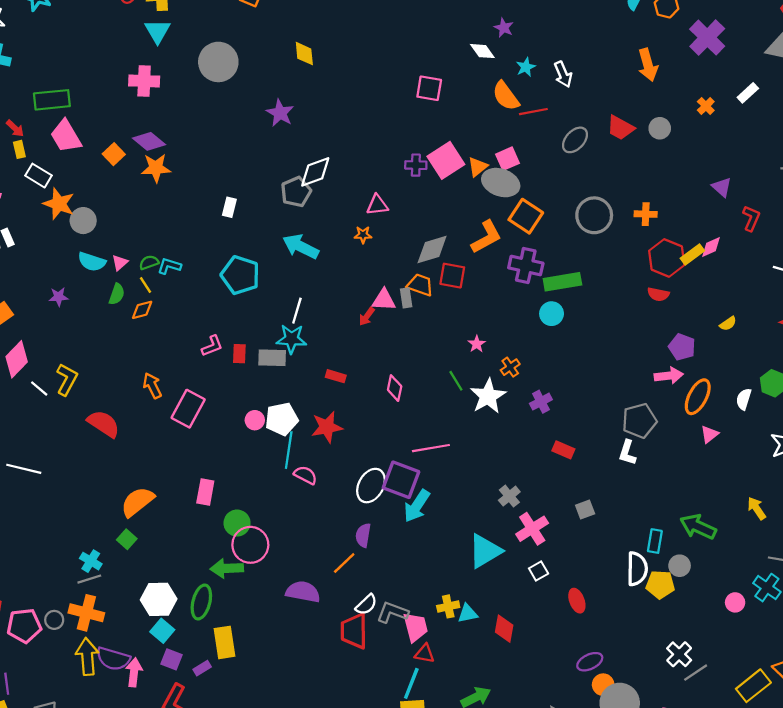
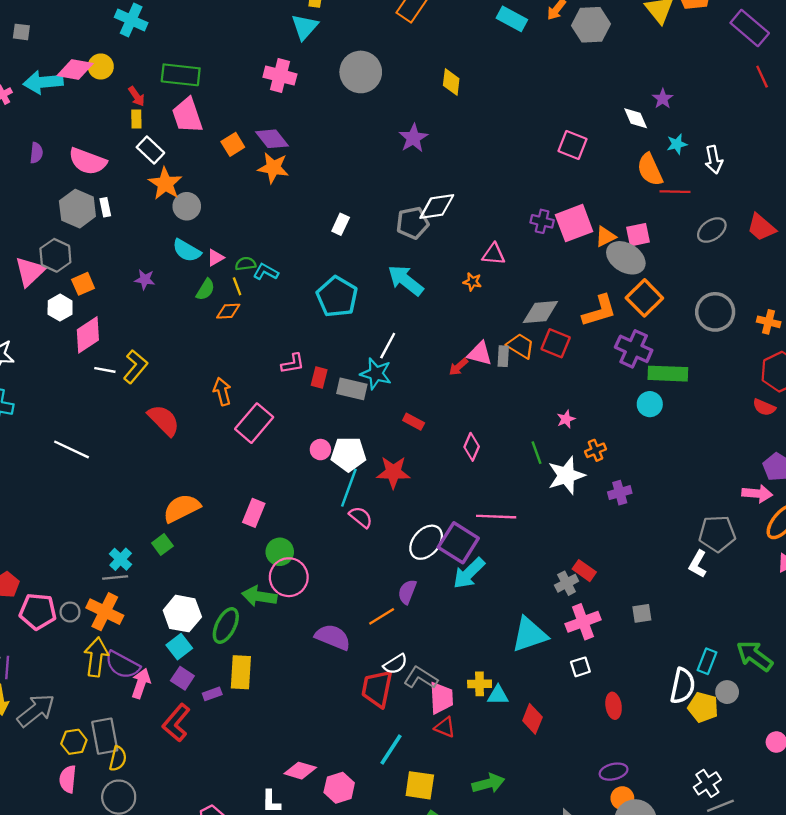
white line: (39, 388) -> (105, 370), turned -42
red rectangle: (563, 450) -> (584, 571), moved
cyan line: (411, 683) -> (391, 749), moved

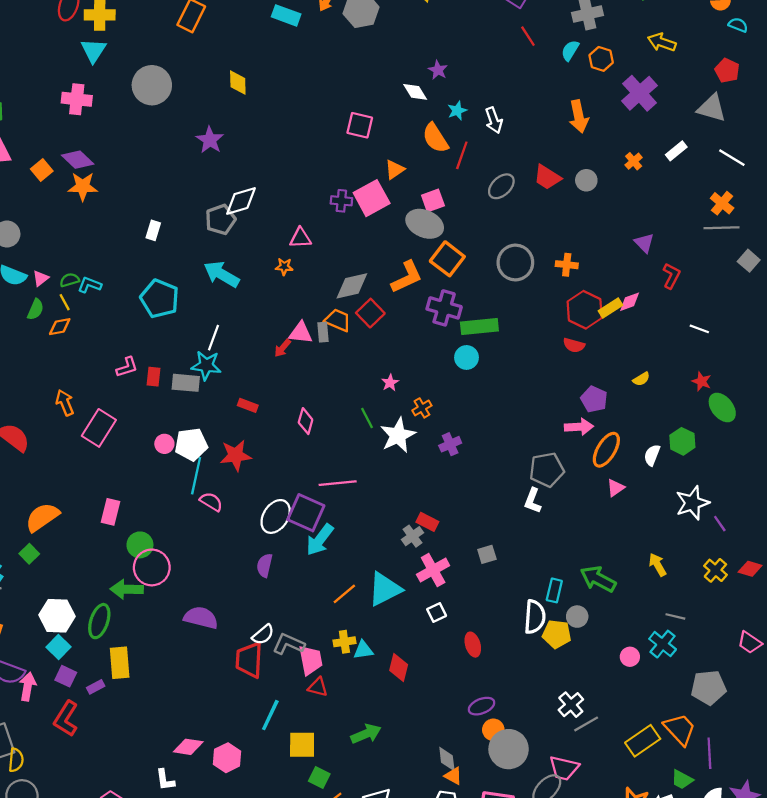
red line: (675, 192) -> (462, 155), turned -64
orange triangle: (605, 237) -> (395, 170), moved
red square: (556, 343) -> (370, 313), turned 32
orange line: (382, 616) -> (344, 594), moved

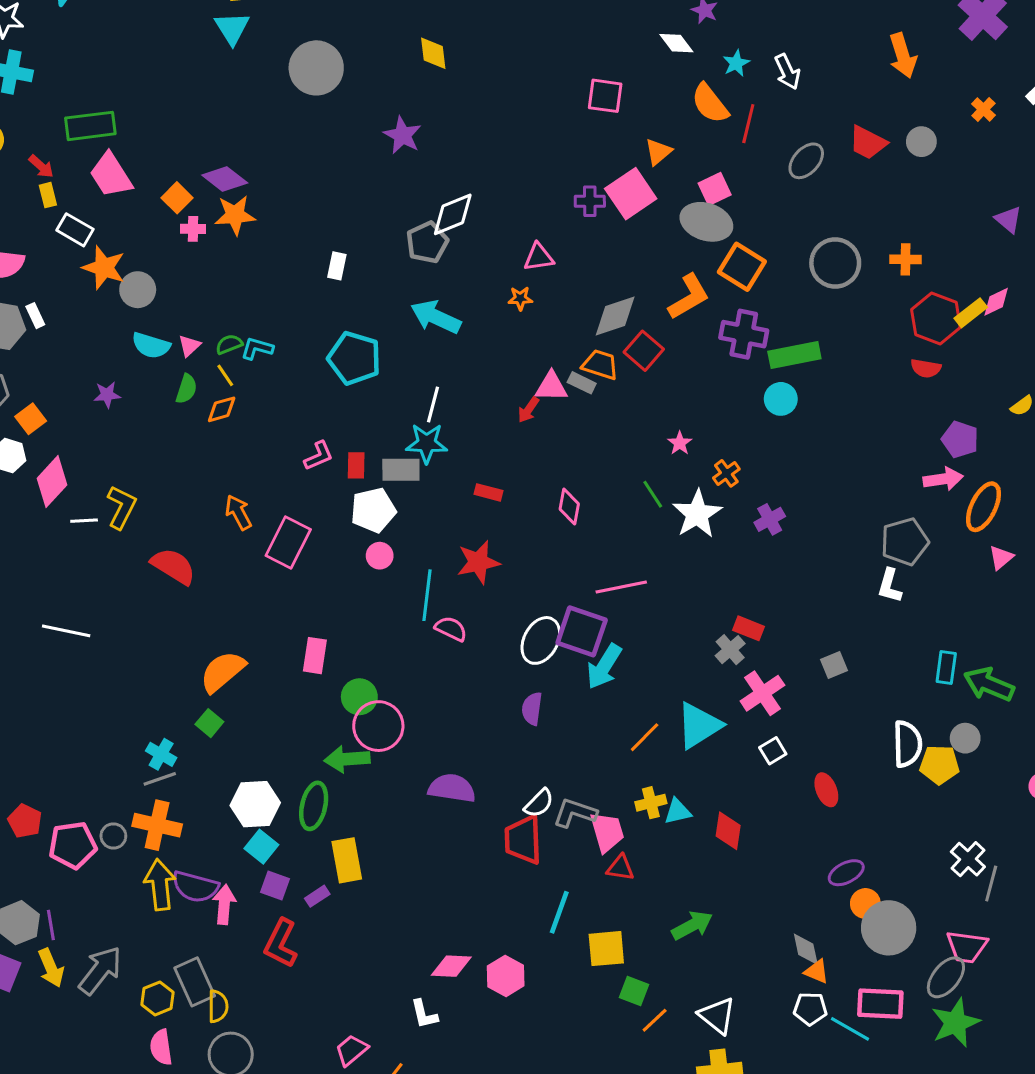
pink cross: (77, 99) -> (193, 229), moved, size x0.6
gray rectangle: (323, 332) -> (582, 383), turned -54
white pentagon: (191, 444) -> (373, 510), moved
cyan rectangle: (554, 590) -> (946, 667), moved
gray line: (586, 724) -> (991, 884), turned -40

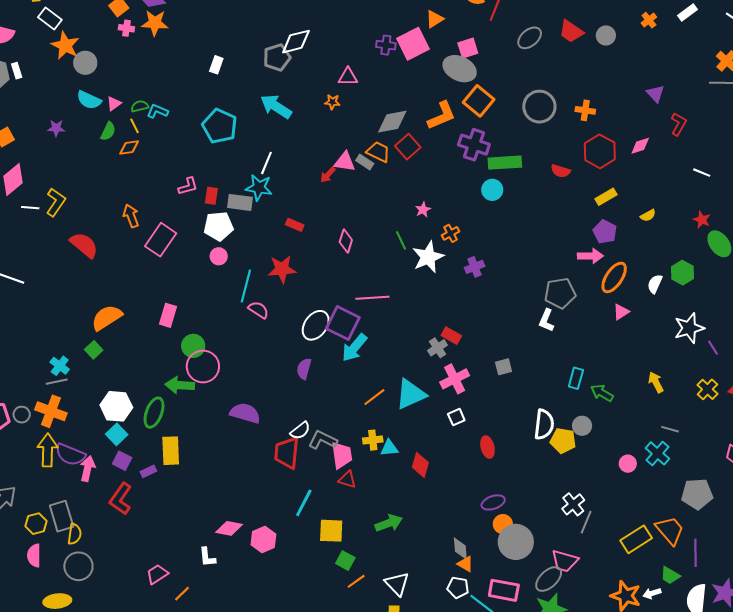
yellow rectangle: (971, 313) -> (606, 197), moved
red semicircle: (926, 368) -> (561, 171), moved
green arrow: (989, 684) -> (602, 393), size x0.7

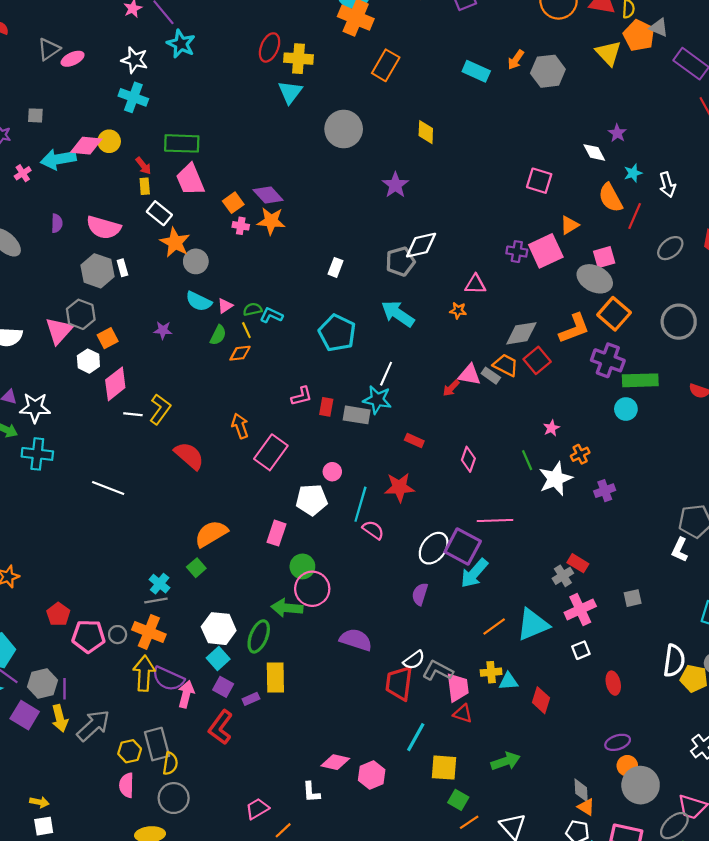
white pentagon: (219, 226) -> (312, 500), moved

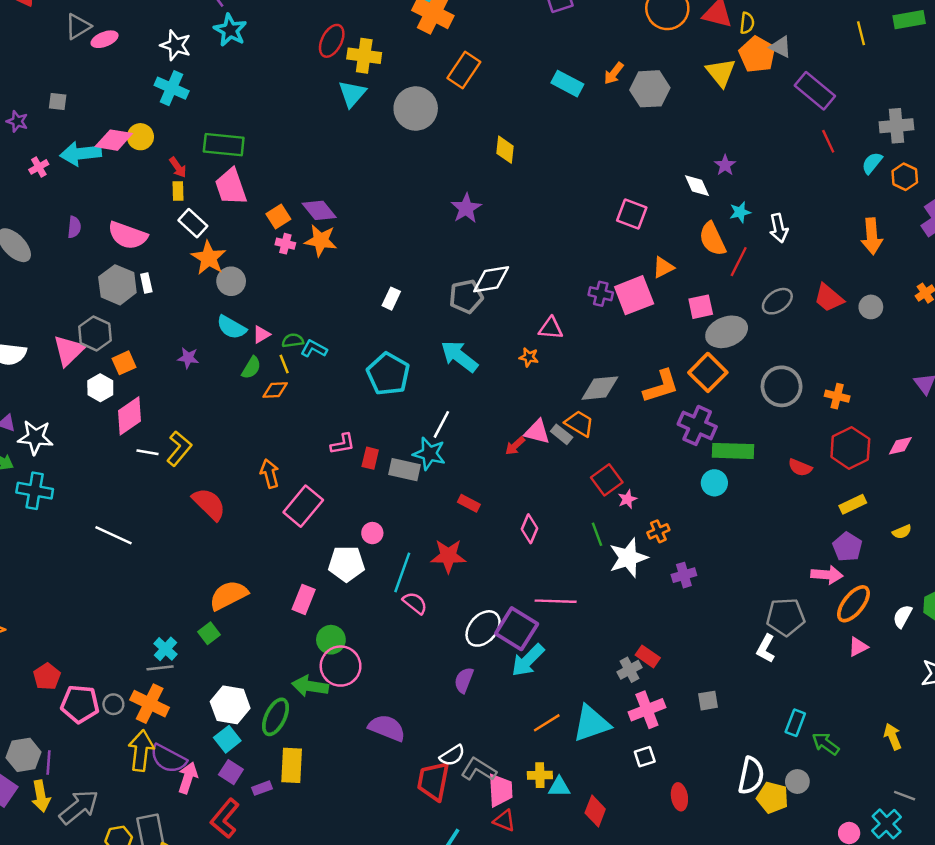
gray circle: (344, 129) -> (416, 109), moved
gray ellipse: (595, 279) -> (727, 332), moved, turned -52
red square: (537, 360) -> (607, 480), moved

